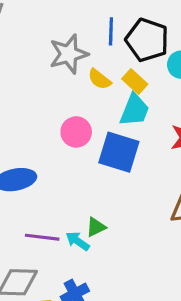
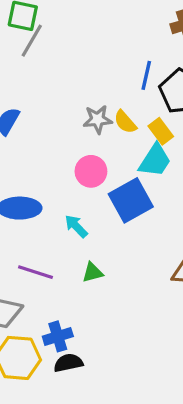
gray star: (69, 54) -> (98, 119), moved, size x0.7
blue square: (119, 152) -> (131, 200), turned 33
cyan arrow: (78, 241) -> (76, 226), moved

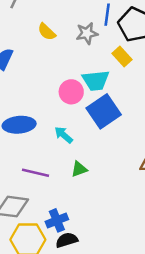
gray star: (98, 119) -> (87, 33), moved
yellow semicircle: (125, 122) -> (47, 32), moved
cyan trapezoid: (155, 160) -> (96, 80), moved, turned 56

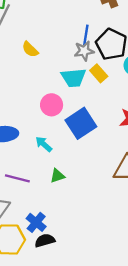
gray star: (87, 33) -> (84, 51), moved
cyan trapezoid: (96, 80) -> (74, 78), moved
blue cross: (57, 220) -> (36, 222), turned -30

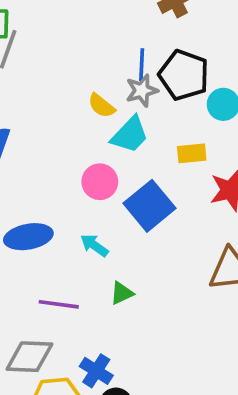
yellow semicircle: (30, 49) -> (101, 106), moved
yellow rectangle: (99, 73) -> (192, 153), moved, turned -48
cyan trapezoid: (74, 78) -> (130, 135), turned -35

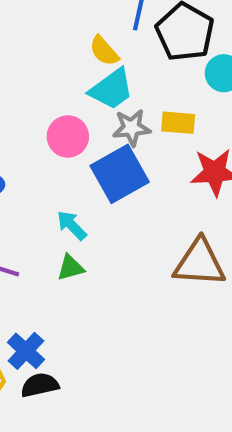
gray star: (142, 90) -> (132, 128), moved
yellow semicircle: (101, 106) -> (104, 51), moved
cyan arrow: (94, 245) -> (72, 225), moved

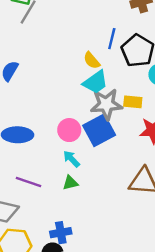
gray star: (132, 128) -> (106, 104), size x1.5
pink circle: (68, 136) -> (69, 130), moved
blue cross: (26, 351) -> (61, 233), moved, turned 36

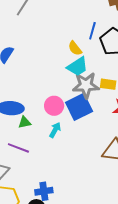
cyan arrow: (71, 159) -> (55, 130), turned 70
green triangle: (70, 183) -> (25, 122), moved

